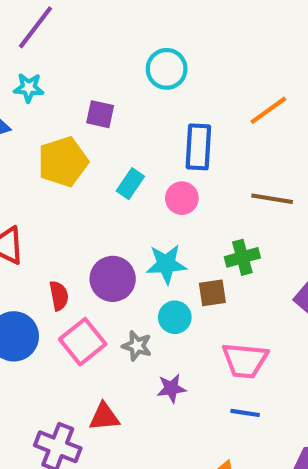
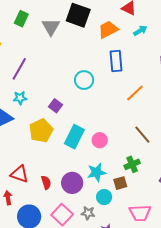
purple square: (100, 114) -> (56, 106), turned 32
blue rectangle: (198, 147) -> (116, 61), moved
cyan rectangle: (130, 184) -> (74, 137), size x1.6
brown line: (272, 199) -> (142, 135), turned 48
red semicircle: (59, 296) -> (46, 182), moved

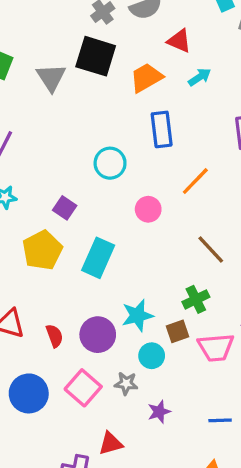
pink circle: (100, 140) -> (148, 209), moved
pink trapezoid: (140, 213) -> (216, 347), moved

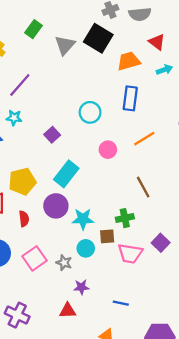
yellow pentagon: (42, 250) -> (22, 181), moved
purple circle: (98, 335) -> (56, 206), moved
red triangle: (111, 443) -> (68, 311), moved

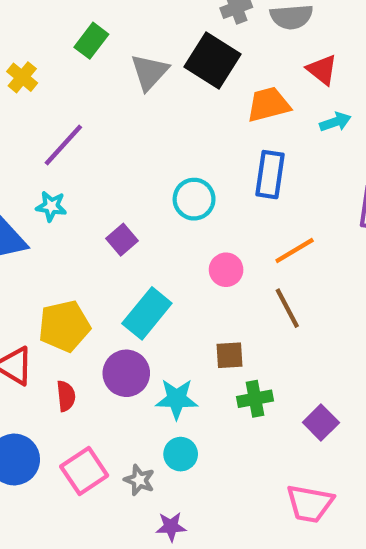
brown line: (143, 187) -> (287, 308), moved
brown square: (107, 236) -> (229, 355), moved
purple square: (161, 243) -> (321, 423), moved
pink trapezoid: (130, 254) -> (310, 504), moved

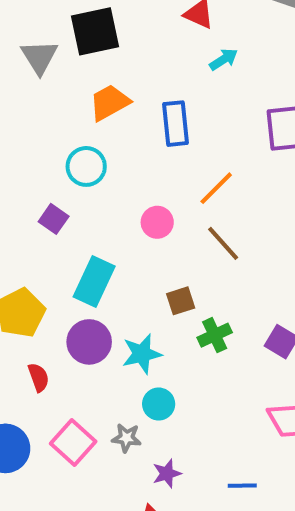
black square: (212, 60) -> (95, 31), turned -30
orange trapezoid: (268, 105) -> (110, 102), moved
cyan circle: (194, 199) -> (86, 166), moved

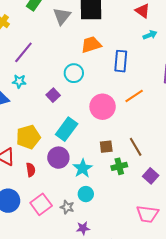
pink circle: (157, 222) -> (103, 107), size x1.6
brown line: (223, 243) -> (136, 147), moved
cyan star: (142, 354) -> (83, 168), turned -30

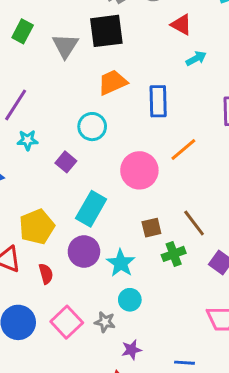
cyan star: (19, 81) -> (28, 140), moved

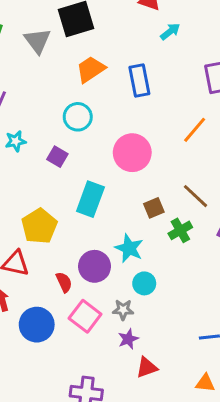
orange line: (183, 150) -> (195, 130), moved
purple circle: (84, 252) -> (95, 266), moved
red semicircle: (46, 274) -> (64, 282), moved
purple star: (132, 350) -> (128, 339), moved

